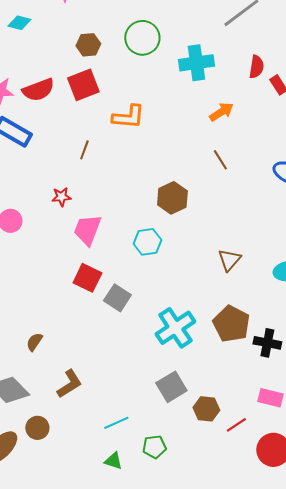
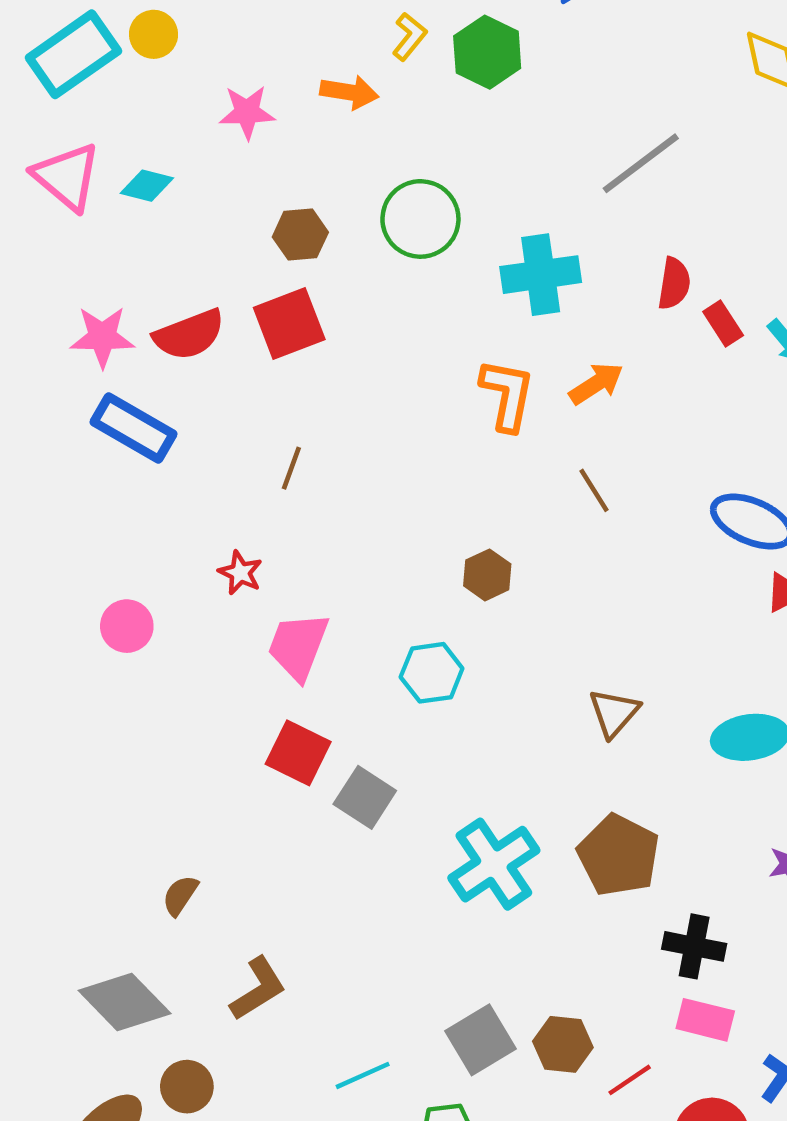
orange L-shape: (128, 117) -> (507, 395), moved, turned -84
red star: (61, 197) -> (240, 573), turned 30
brown hexagon: (172, 198) -> (487, 575), size x0.7
black cross: (267, 343) -> (694, 946), moved
gray square: (171, 387) -> (481, 1040), moved

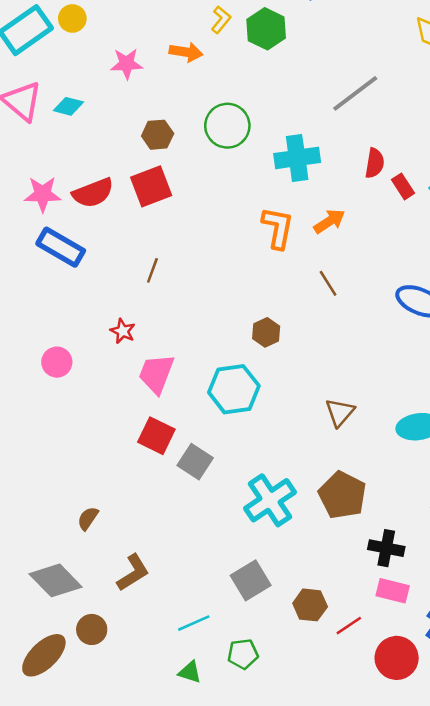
cyan hexagon: (432, 673) -> (234, 389), size x1.4
gray square: (481, 1040) -> (251, 580), moved

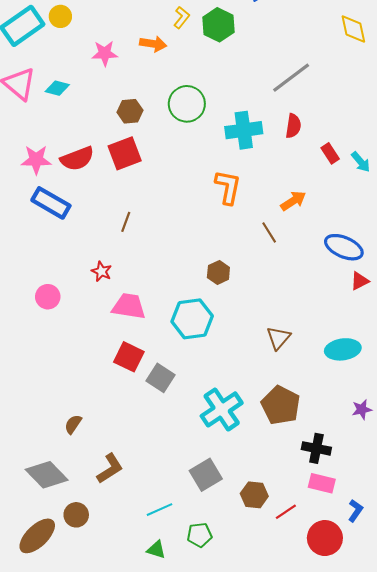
red semicircle: (375, 163) -> (293, 126), moved
orange arrow: (329, 221) -> (293, 201), moved
pink trapezoid: (156, 374) -> (129, 306), turned 78

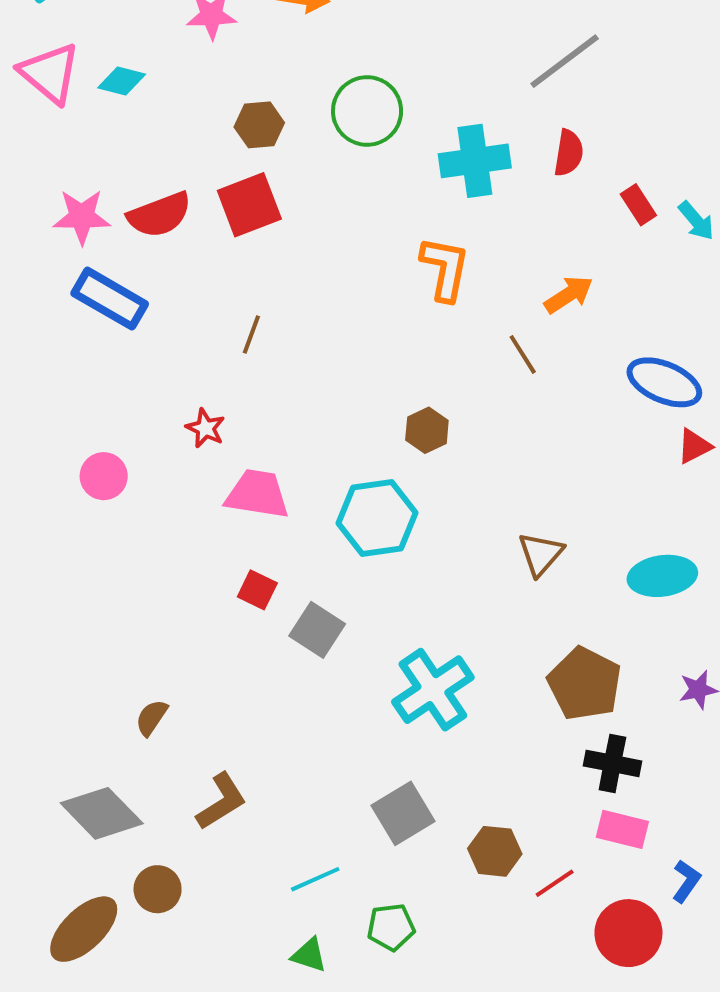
red square: (129, 357) -> (257, 590), size x0.7
brown pentagon: (281, 405) -> (585, 684), moved

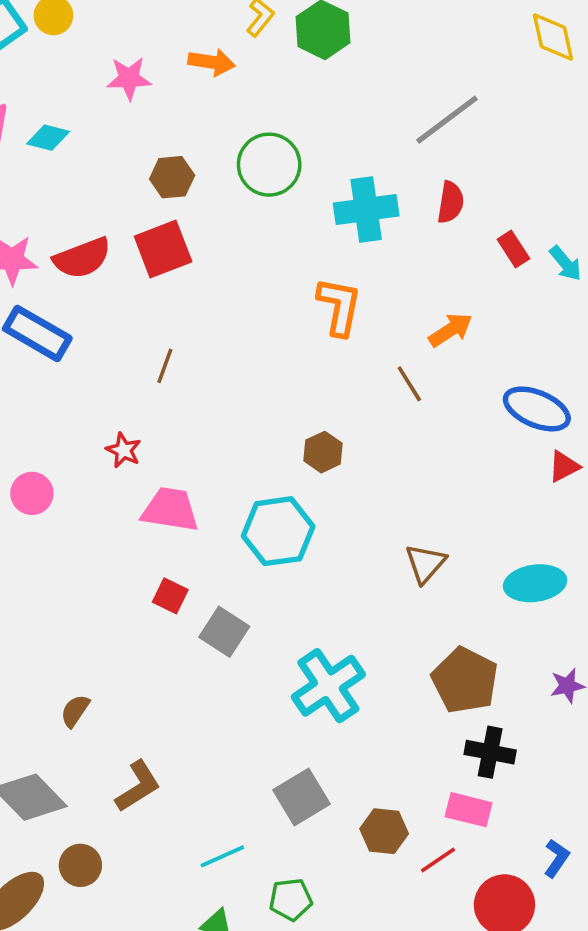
pink rectangle: (622, 829) -> (469, 810), moved

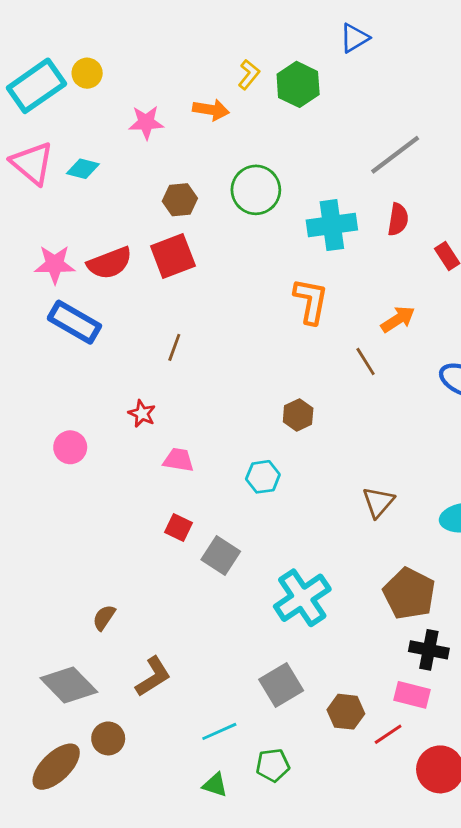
pink trapezoid: (170, 510) -> (179, 460), size x0.7
cyan hexagon: (278, 531) -> (263, 477), size x0.6

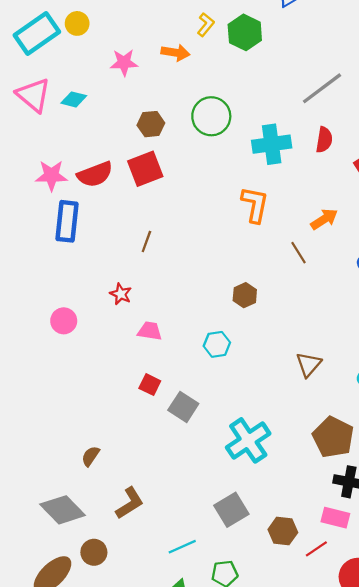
blue rectangle: (74, 322) -> (67, 221), turned 66

